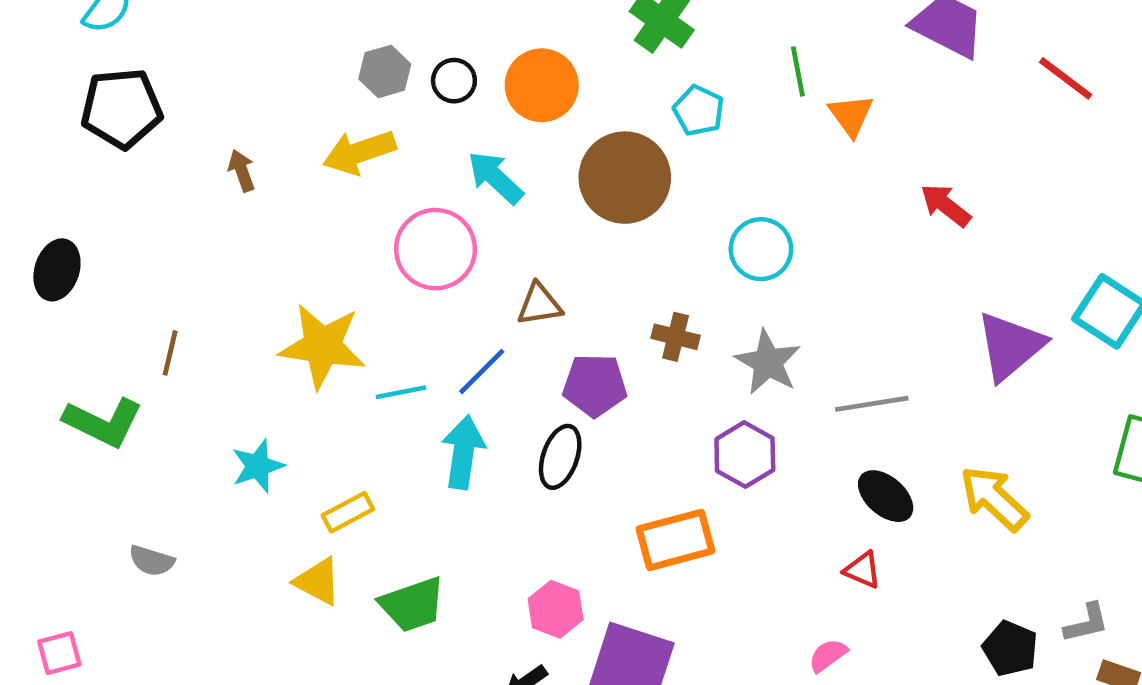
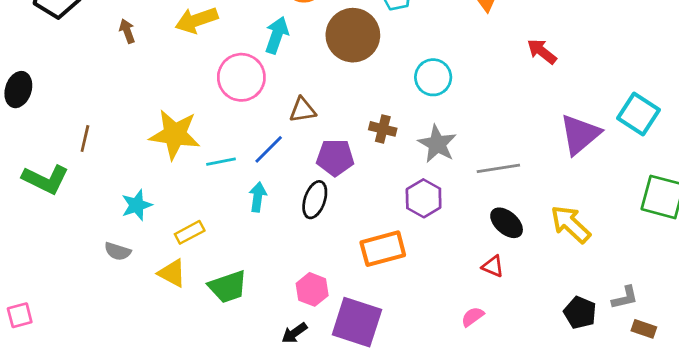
cyan arrow: (496, 178) -> (277, 35), turned 66
cyan arrow: (463, 452) -> (258, 197), size x0.7
gray semicircle: (152, 561) -> (118, 251), moved

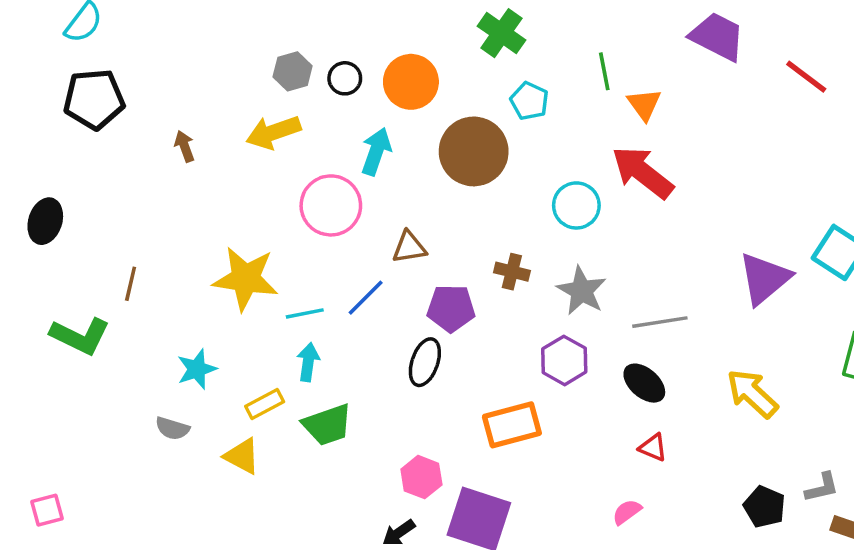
red arrow: (542, 51) -> (643, 172), moved, size x1.6
cyan arrow: (258, 197) -> (308, 362), moved
black ellipse: (507, 223) -> (644, 383), moved
green trapezoid: (228, 287) -> (327, 425), moved

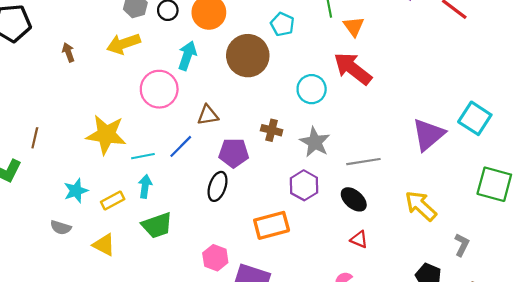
yellow rectangle: (265, 404) -> (113, 200), moved
gray L-shape: (822, 488) -> (462, 245), moved, turned -50

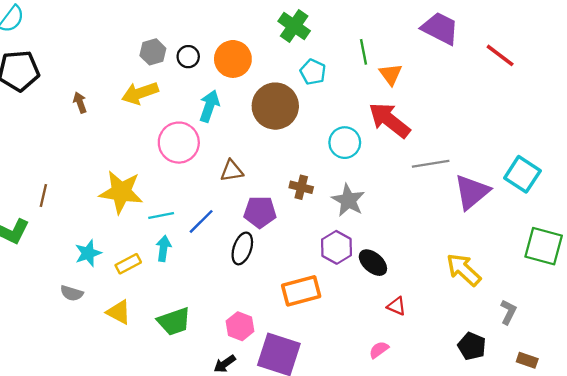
blue line: (181, 146) -> (201, 221), moved
gray line: (363, 162) -> (431, 164), moved
black ellipse: (354, 199) -> (373, 263), moved
green trapezoid: (157, 225) -> (174, 321), moved

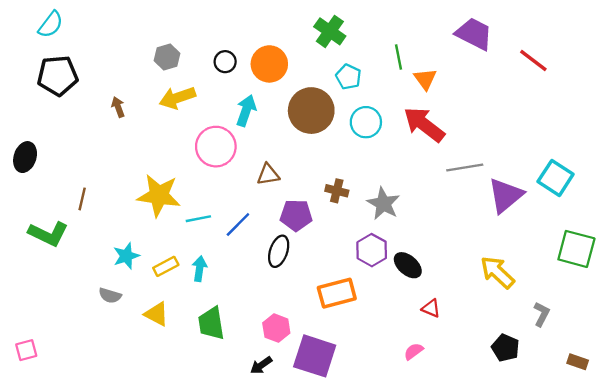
gray hexagon: (153, 52) -> (167, 57), moved
cyan circle: (345, 143) -> (366, 122), moved
cyan arrow: (163, 248) -> (200, 269), moved
green trapezoid: (174, 321) -> (211, 323), turned 100
brown rectangle: (527, 360) -> (578, 362), moved

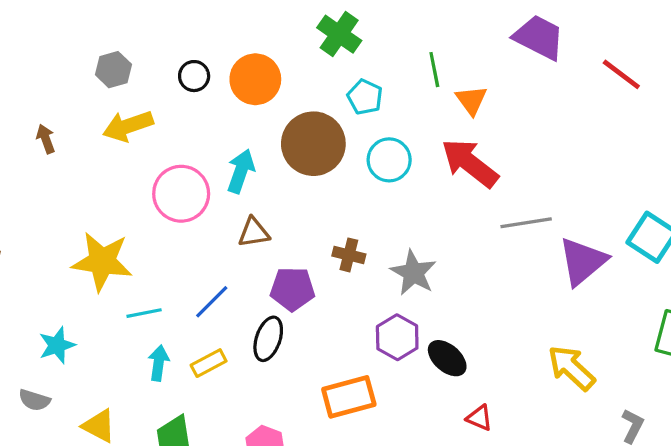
cyan arrow: (246, 111) -> (241, 171), moved
cyan line: (198, 219) -> (144, 313), moved
yellow rectangle: (166, 266) -> (209, 363), moved

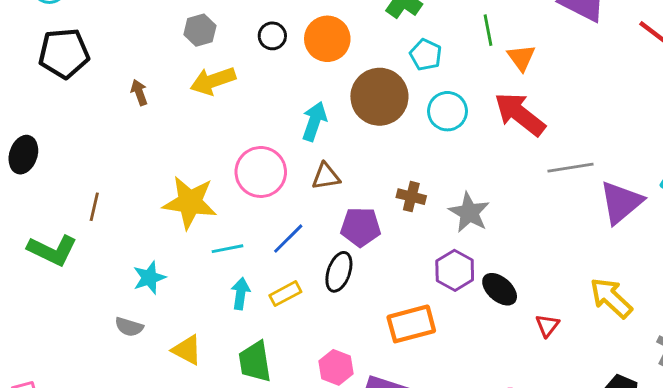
pink circle: (181, 194) -> (261, 172), moved
red triangle: (479, 418) -> (547, 325), moved, turned 45

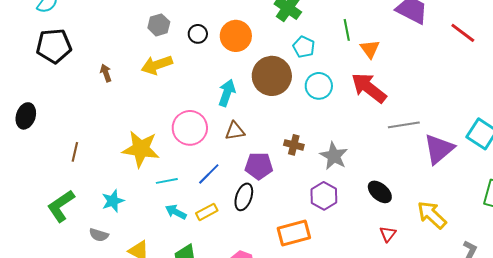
gray hexagon: (200, 30) -> (159, 25), moved
green L-shape: (52, 250) -> (61, 206), moved, turned 120
black ellipse: (500, 289) -> (380, 192), moved
cyan arrow: (240, 294) -> (176, 212), turned -70

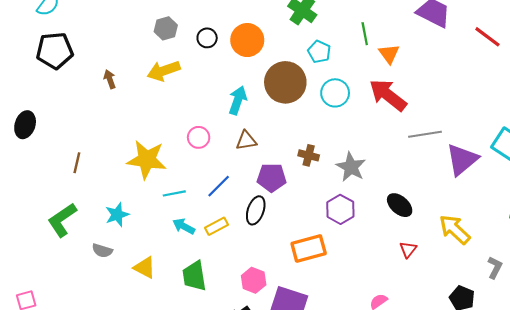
pink circle: (190, 128) -> (199, 137), size x0.6

